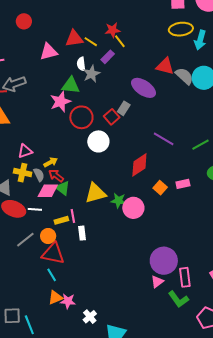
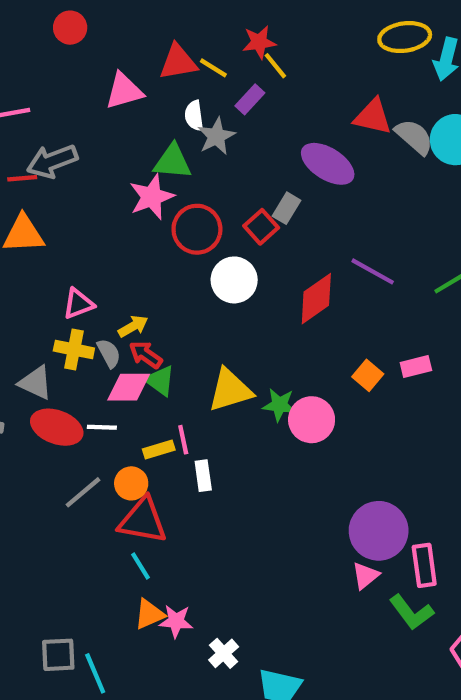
red diamond: (139, 165) -> (316, 299), moved

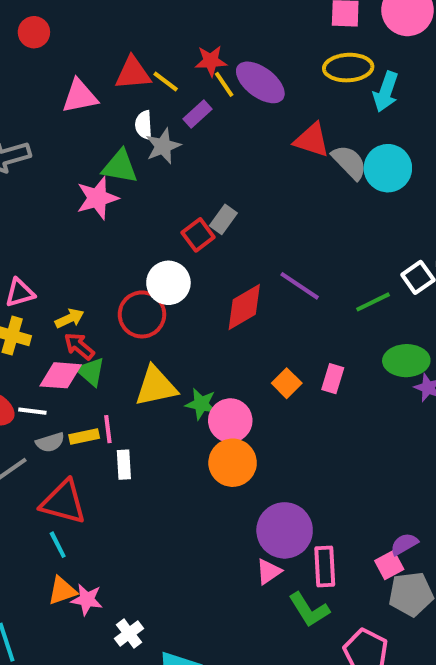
purple ellipse: (328, 164) -> (260, 82), moved
red circle: (197, 229) -> (142, 314), moved
gray semicircle: (109, 353) -> (50, 442), moved, turned 96
pink rectangle: (416, 367) -> (333, 379), turned -64
orange circle: (131, 483) -> (233, 463), moved, size x1.5

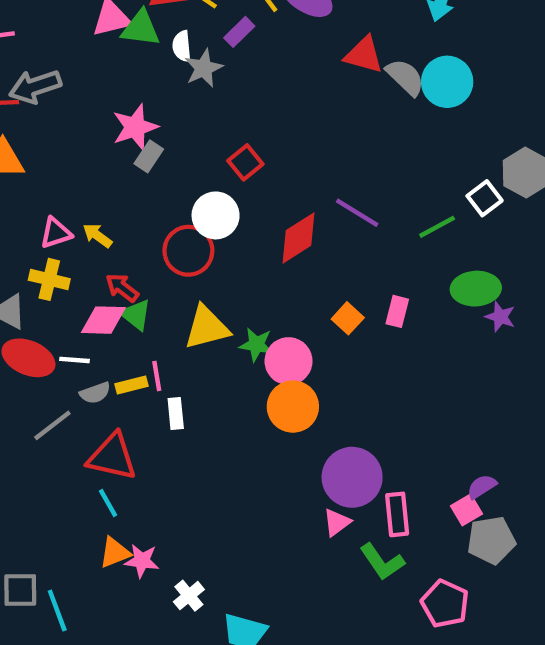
green triangle: (120, 167) -> (141, 28), moved
gray rectangle: (223, 219) -> (149, 156), moved
yellow arrow: (70, 318) -> (97, 236), moved, turned -116

